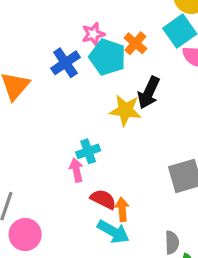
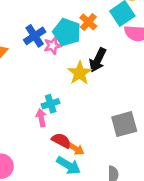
pink star: (93, 34) -> (53, 46), moved
yellow star: (125, 110) -> (80, 73), turned 30
orange arrow: (122, 209) -> (76, 149), turned 126

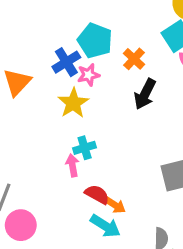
orange cross: (88, 22) -> (134, 59), moved
cyan pentagon: (67, 32) -> (95, 41), moved
yellow star: (80, 73) -> (73, 103), moved

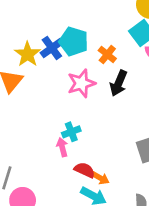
blue cross: (66, 62) -> (52, 48), moved
pink star: (89, 75) -> (81, 83), moved, size x1.5
yellow star: (73, 103) -> (27, 54), moved

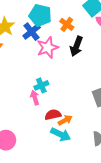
blue cross: (52, 48) -> (32, 32), moved
red semicircle: (85, 170) -> (53, 115), turned -35
orange arrow: (100, 178) -> (65, 120), turned -56

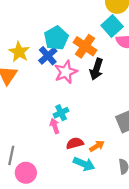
cyan pentagon: (40, 15) -> (56, 38), turned 30
orange cross: (67, 24) -> (85, 46), size x1.5
orange arrow: (65, 120) -> (97, 146), moved

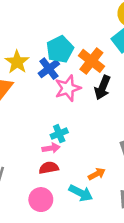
pink arrow: (55, 126) -> (51, 148), turned 96
red semicircle: (75, 143) -> (49, 168), moved
pink circle: (26, 173) -> (41, 200), moved

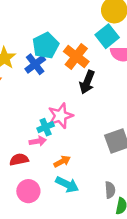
pink star: (68, 88) -> (60, 116), moved
red semicircle: (49, 168) -> (19, 160), moved
orange arrow: (97, 174) -> (62, 161), moved

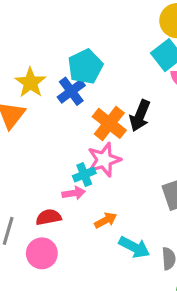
orange cross: (76, 56) -> (109, 123), moved
cyan arrow: (67, 184) -> (134, 247), moved
pink circle: (28, 191) -> (42, 253), moved

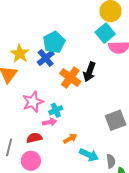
pink star: (104, 160) -> (33, 102), moved

